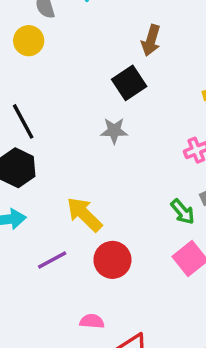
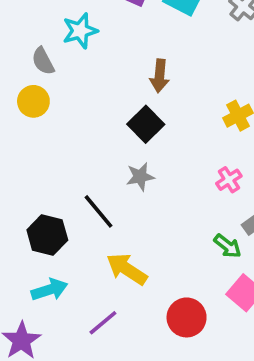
black line: (23, 121) -> (98, 211), moved
red circle: (112, 260) -> (187, 317), moved

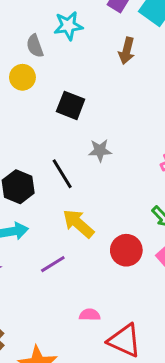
brown arrow: (160, 76) -> (127, 51), moved
black square: (146, 124) -> (71, 105), moved, turned -32
red circle: (187, 317) -> (126, 250), moved

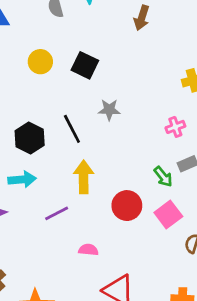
yellow circle: (22, 77) -> (40, 62), moved
yellow arrow: (78, 223) -> (84, 177), turned 44
pink semicircle: (90, 315) -> (88, 250), moved

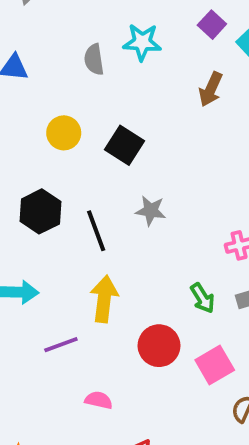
black hexagon: (30, 138) -> (40, 211), moved
green arrow: (163, 177) -> (203, 298), moved

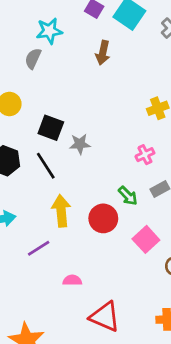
gray semicircle: (94, 59) -> (33, 59), moved, turned 45
black square: (125, 145) -> (51, 128), moved
red circle: (159, 346) -> (103, 218), moved

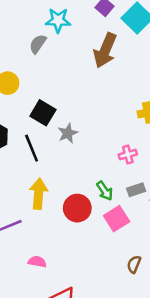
brown arrow: (103, 53) -> (105, 50), size x1.5
gray star: (80, 144) -> (68, 133), turned -30
pink square: (146, 239) -> (117, 219), moved

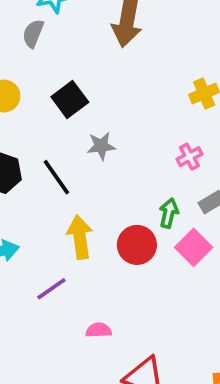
black square: (43, 113) -> (70, 100), moved, turned 35
gray star: (68, 133) -> (101, 146), turned 30
green arrow: (105, 191) -> (169, 213), turned -120

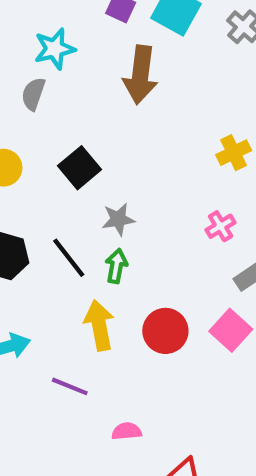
green arrow: (169, 213) -> (116, 266), moved
purple line: (51, 289) -> (70, 386), turned 60

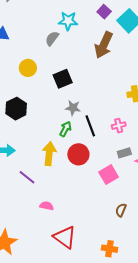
black line: (69, 258) -> (90, 126), moved
red circle: (165, 331) -> (78, 154), moved

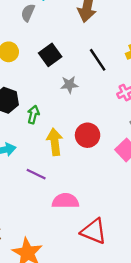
black line: (90, 126) -> (98, 60), moved
green arrow: (65, 129) -> (33, 115), moved
pink semicircle: (47, 206) -> (65, 201), size x1.6

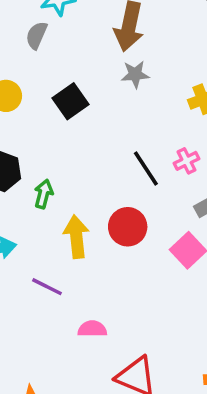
black line: (98, 60) -> (146, 169), moved
gray star: (69, 85) -> (135, 74), moved
pink semicircle: (65, 201) -> (92, 329), size x0.7

